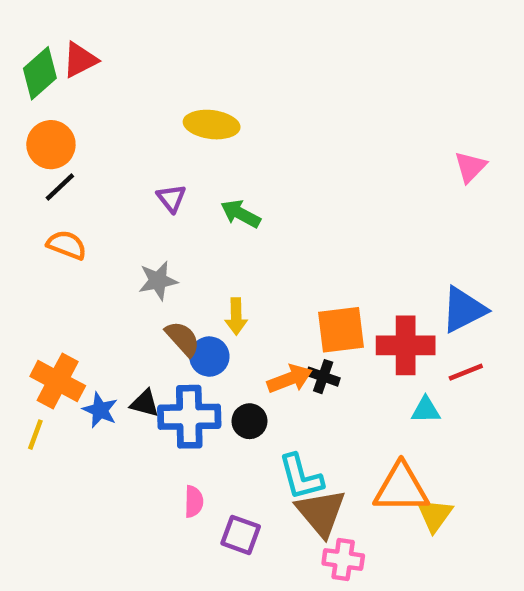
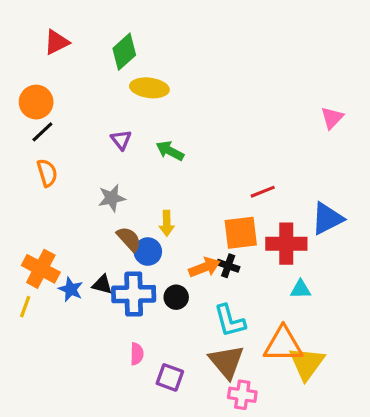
green diamond: (40, 73) -> (124, 52), moved
orange semicircle: (67, 245) -> (47, 173), turned 52
red line: (466, 372) -> (263, 192), moved
cyan L-shape: (301, 477) -> (230, 321), moved
yellow triangle: (435, 515) -> (307, 363), size x1.4

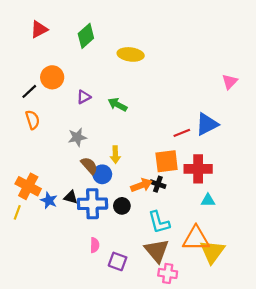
yellow ellipse: (149, 88) -> (131, 54), moved
orange circle: (36, 102) -> (52, 77), moved
purple triangle: (121, 140) -> (84, 97), turned 40
blue triangle: (327, 218) -> (207, 124), moved

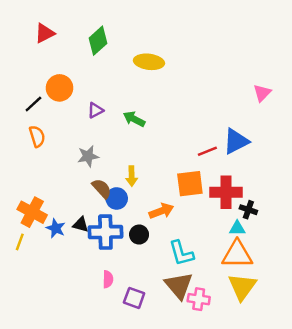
black cross: (158, 184) -> (248, 210), moved
orange triangle: (196, 239) -> (237, 254), moved
pink cross: (168, 273) -> (199, 299), moved

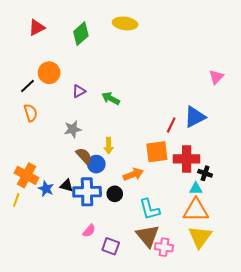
yellow ellipse: (149, 62) -> (125, 23), moved
red line: (207, 151) -> (171, 125), turned -42
pink semicircle: (108, 279) -> (89, 231), turned 40

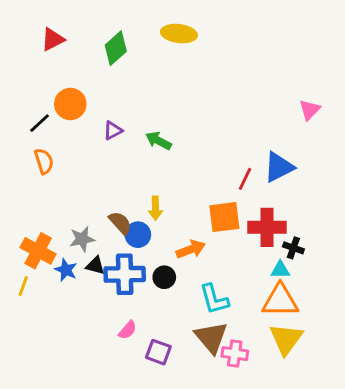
gray star: (73, 129) -> (82, 239), moved

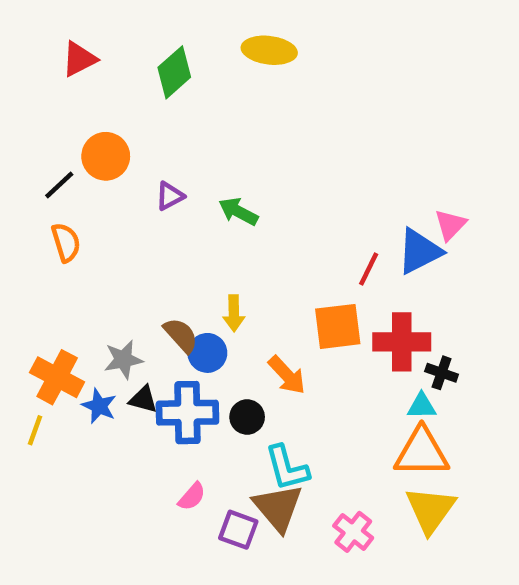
pink triangle: (310, 110) -> (450, 225), moved
orange arrow: (191, 249) -> (287, 375), turned 68
cyan L-shape: (214, 299) -> (287, 468), moved
brown triangle: (211, 337) -> (278, 508), moved
pink cross: (235, 354) -> (353, 532), turned 30

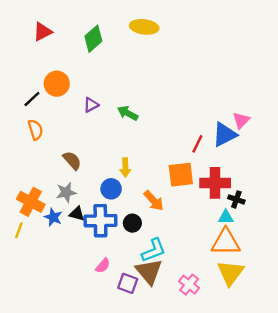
brown semicircle: (181, 335) -> (72, 160), moved
cyan L-shape: (287, 468) -> (154, 250), turned -96

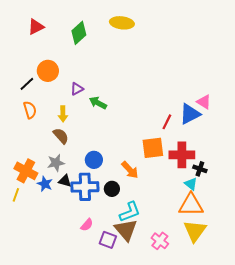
green arrow: (128, 113) -> (98, 103), moved
pink triangle: (241, 120) -> (204, 102), turned -42
yellow arrow: (125, 168) -> (63, 114), moved
cyan triangle: (226, 217) -> (191, 184), turned 40

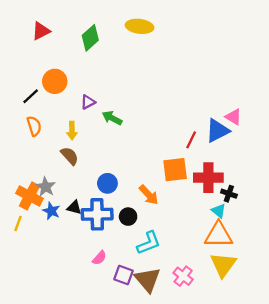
gray star: (56, 163) -> (46, 187), moved, turned -30
brown triangle: (126, 230) -> (148, 280), moved

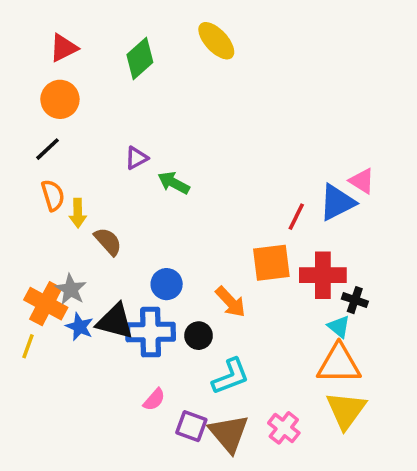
yellow ellipse: (140, 26) -> (216, 41), turned 40
orange circle: (55, 81) -> (60, 99), moved
yellow arrow: (72, 131) -> (78, 213), moved
black triangle: (74, 207) -> (115, 321), size x1.6

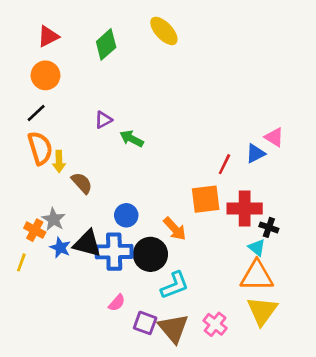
orange semicircle: (53, 195) -> (40, 148), size x1.4
blue triangle: (337, 202) -> (255, 153), size x0.7
orange cross: (46, 304) -> (35, 230), size x0.7
black circle: (199, 336) -> (150, 254), size x1.6

